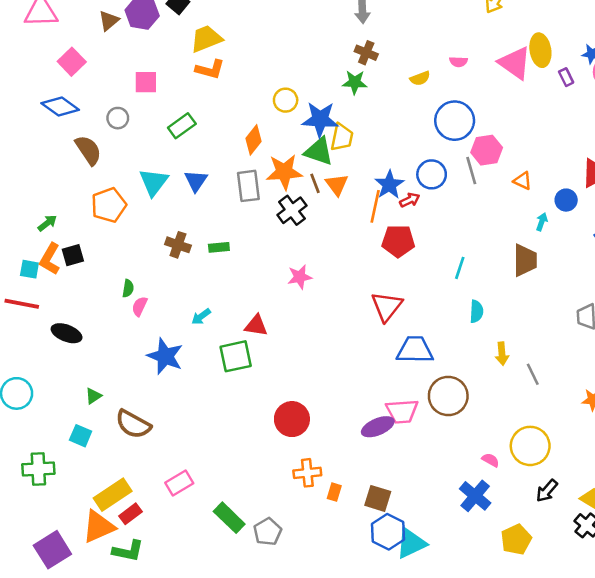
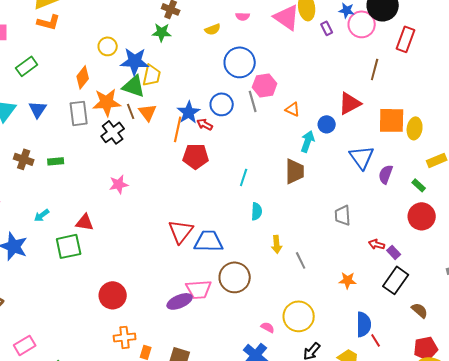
red arrow: (410, 200) -> (205, 124), turned -126
cyan arrow: (542, 222) -> (308, 141), size x1.5
red triangle: (387, 306) -> (181, 231), moved

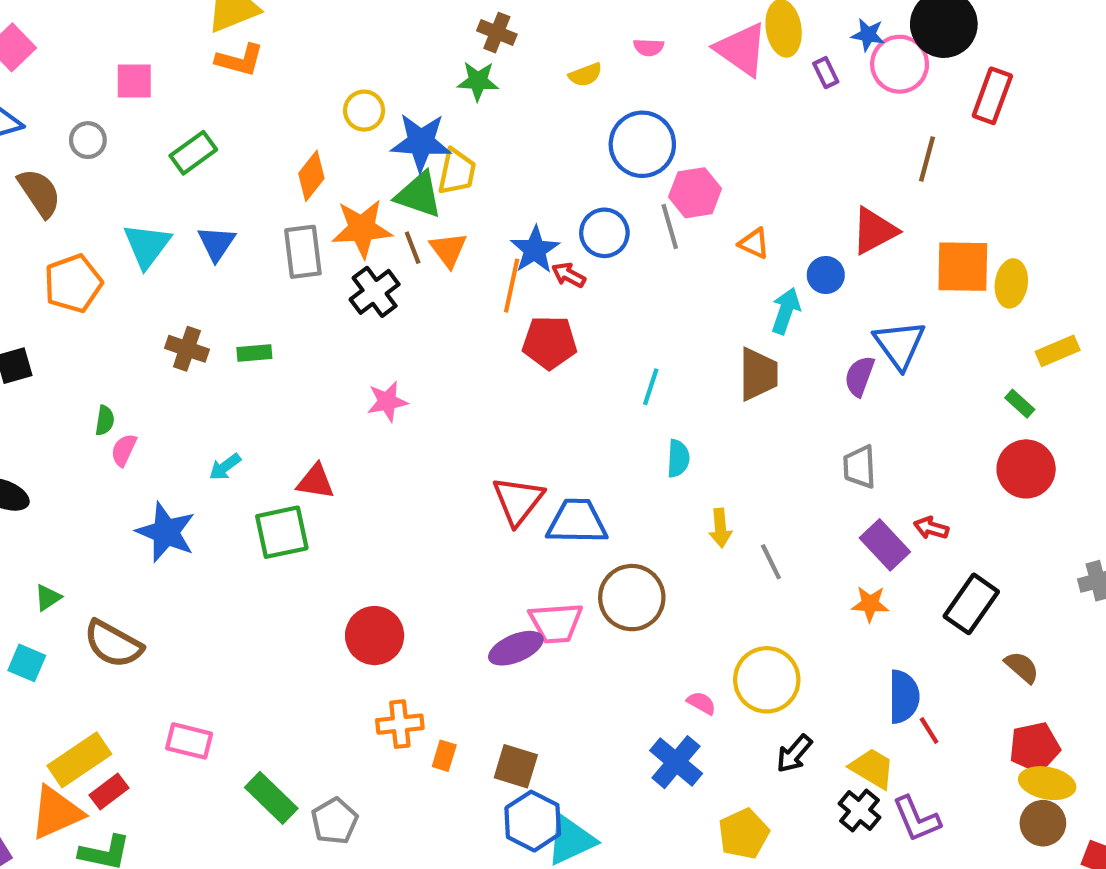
purple semicircle: (386, 174) -> (860, 376), moved
purple rectangle: (394, 252) -> (885, 545), moved, size x1.6
pink rectangle: (25, 345) -> (189, 741), turned 45

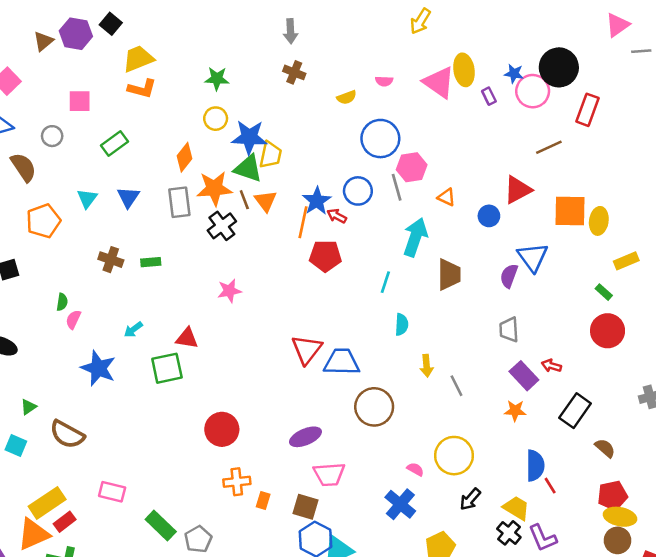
green star: (478, 81) -> (217, 79), moved
brown line: (927, 159) -> (549, 147), turned 50
cyan triangle: (147, 245) -> (87, 198), size x0.7
cyan arrow: (786, 311) -> (415, 237), moved, size x1.4
pink trapezoid: (556, 623) -> (329, 474), moved

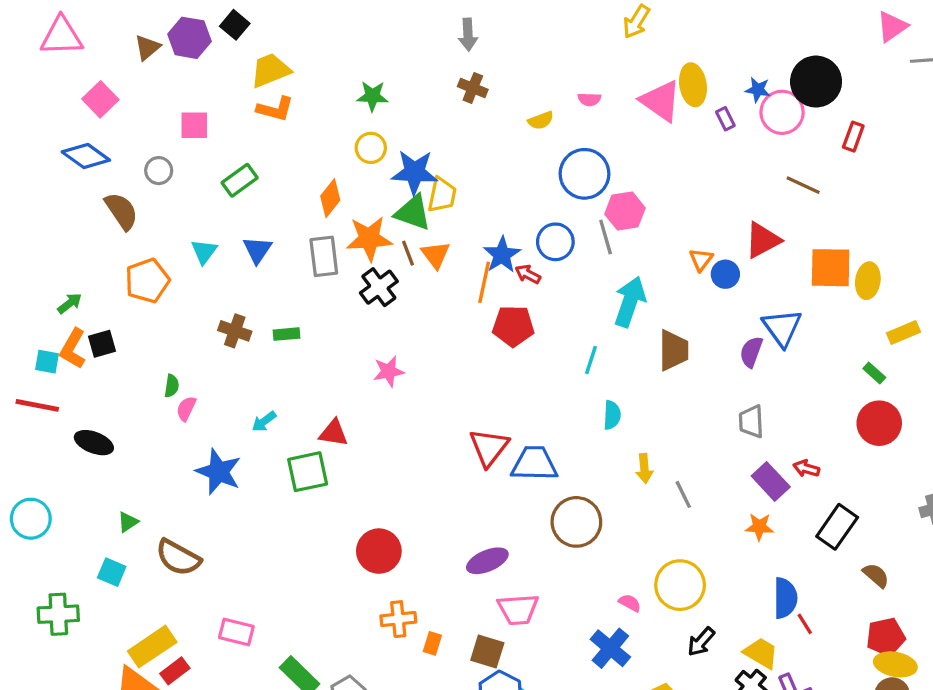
red rectangle: (588, 110) -> (853, 137), size x0.7
brown line: (549, 147) -> (803, 185), turned 50
orange triangle: (447, 197) -> (701, 260), moved, turned 42

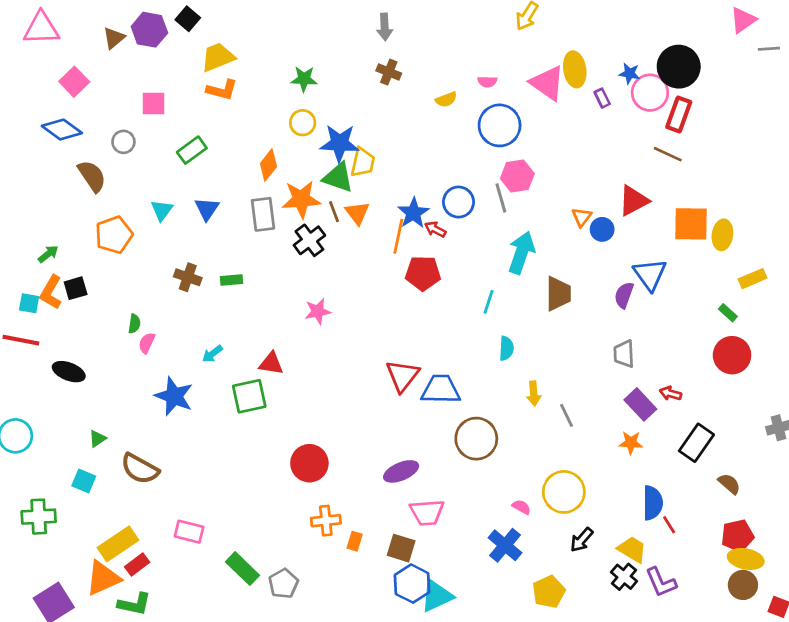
red rectangle: (853, 137) -> (679, 114), moved, size x1.4
blue circle: (585, 174) -> (500, 125), moved

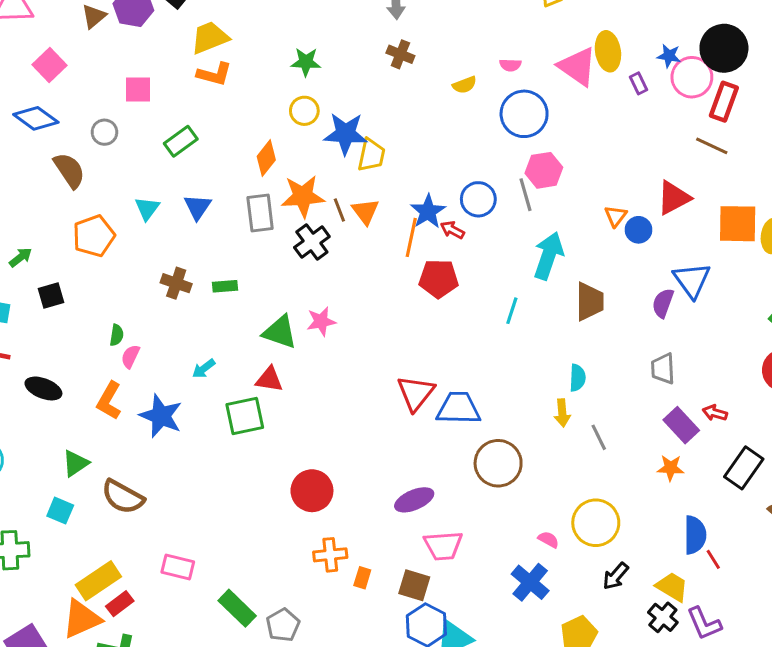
green triangle: (338, 177) -> (280, 332), moved
orange L-shape: (51, 292) -> (109, 401), moved
cyan semicircle: (506, 348) -> (577, 378), moved
green triangle: (97, 439) -> (75, 463), size x1.4

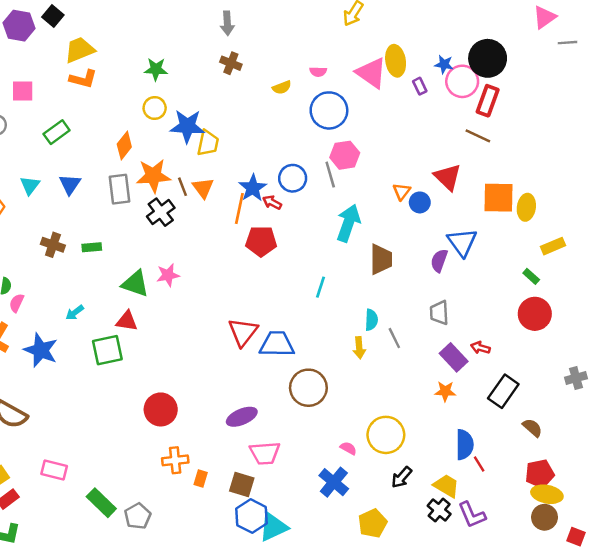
red triangle: (674, 198) -> (448, 177), turned -48
cyan line: (512, 311) -> (320, 287), moved
gray line: (599, 437) -> (394, 338), moved

